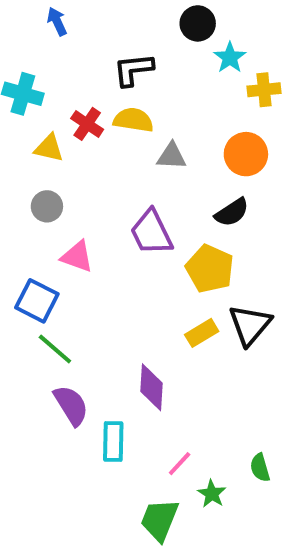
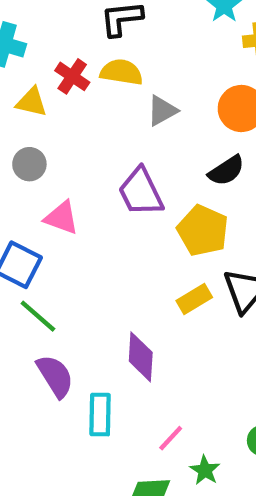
gray triangle: (172, 156) -> (162, 111), turned -32

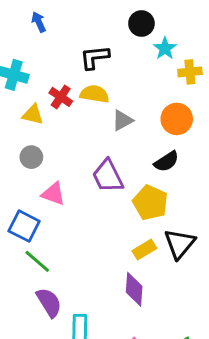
purple diamond: (141, 357) -> (134, 289), moved

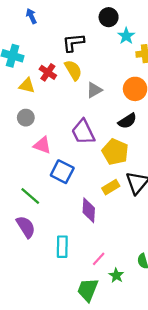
yellow semicircle: (94, 94) -> (73, 70), turned 50
blue square: (24, 226) -> (62, 172), moved
purple diamond: (134, 289) -> (89, 210), moved
purple semicircle: (49, 302) -> (26, 227), moved

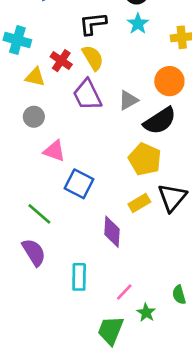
cyan star: (126, 36) -> (138, 24), moved
gray triangle: (94, 90) -> (128, 100), moved
black semicircle: (127, 121) -> (160, 121), size x1.4
purple trapezoid: (83, 132) -> (87, 95), moved

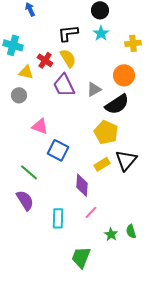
gray circle: (34, 117) -> (19, 95), moved
pink line: (124, 292) -> (91, 212), moved
green star: (146, 313) -> (111, 234), moved

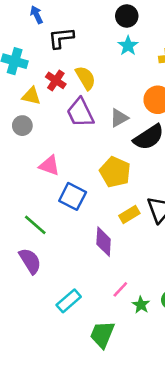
black L-shape: (68, 33) -> (61, 38), moved
yellow pentagon: (106, 132) -> (115, 172), moved
pink line: (91, 212) -> (120, 289), moved
cyan rectangle: (58, 218) -> (69, 301), moved, turned 48

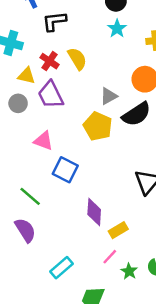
purple trapezoid: (80, 113) -> (51, 95), moved
yellow pentagon: (115, 172) -> (98, 126), moved
yellow rectangle: (129, 215) -> (118, 230), moved

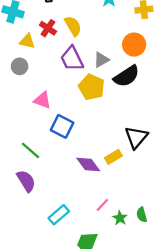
purple trapezoid: (51, 95) -> (72, 59), moved
purple diamond: (94, 212) -> (88, 165), turned -40
yellow rectangle: (118, 230) -> (113, 157), moved

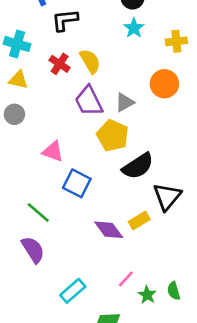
yellow triangle: (27, 41) -> (18, 80), moved
gray circle: (20, 66) -> (14, 114), moved
black semicircle: (126, 76) -> (138, 166), moved

